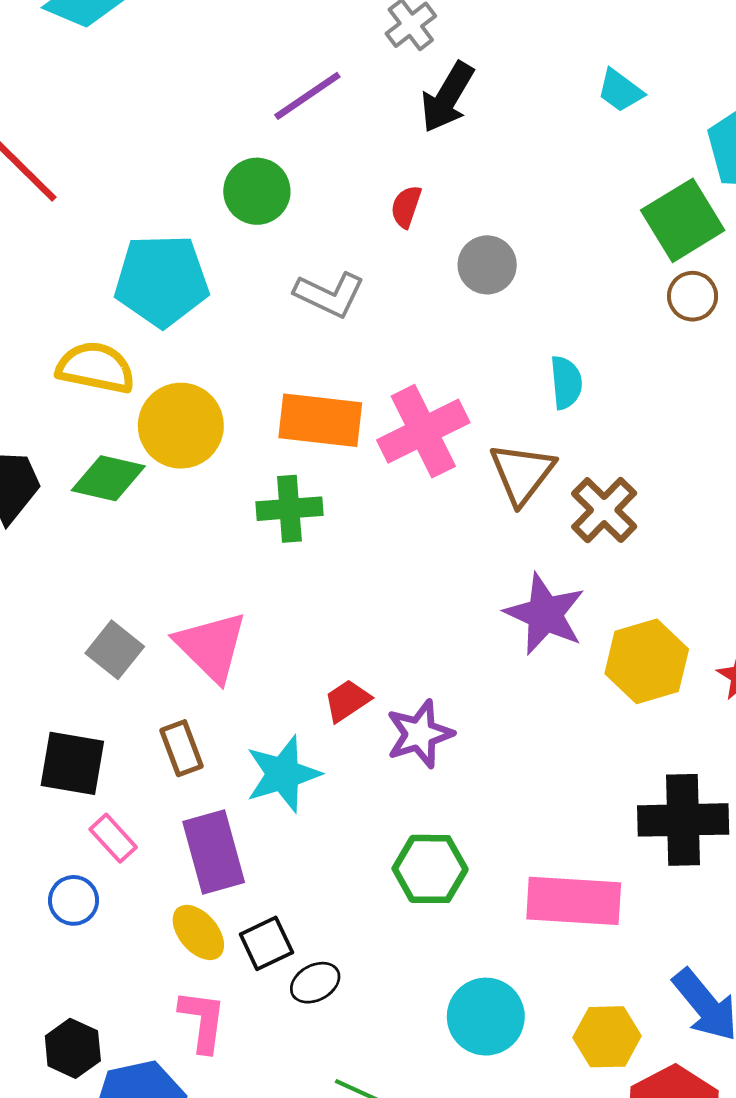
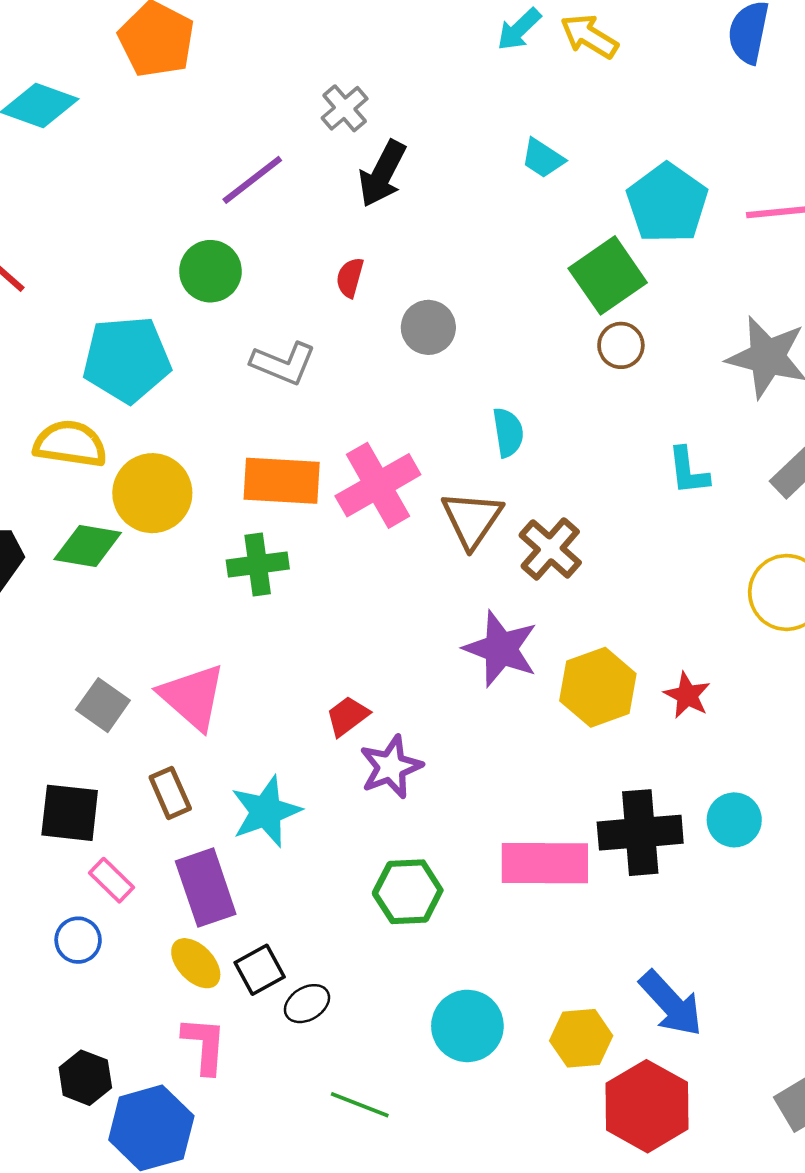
red trapezoid: (347, 701) -> (347, 716), moved
pink rectangle: (574, 901) -> (545, 863), moved

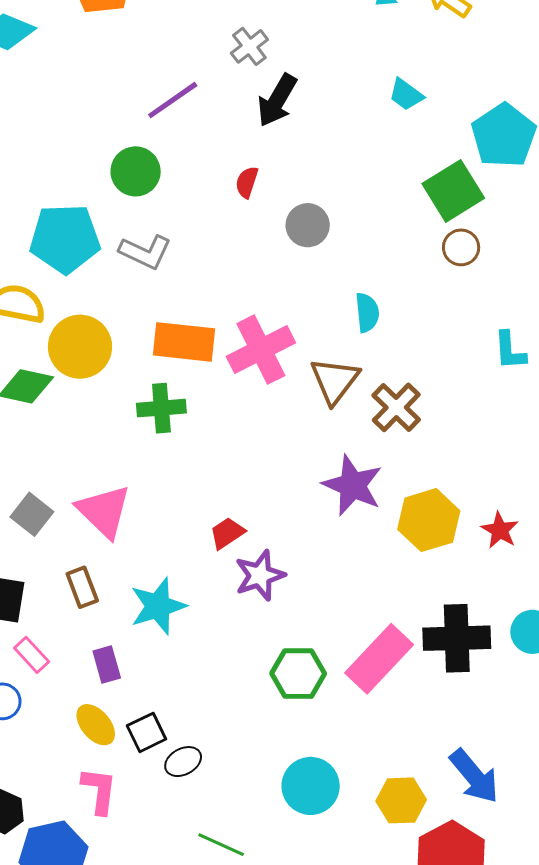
gray L-shape: (283, 363) -> (145, 252), moved
pink rectangle: (545, 863) -> (379, 659), turned -50
purple rectangle: (206, 888) -> (107, 665), size x0.6
green hexagon: (408, 892) -> (298, 674), moved

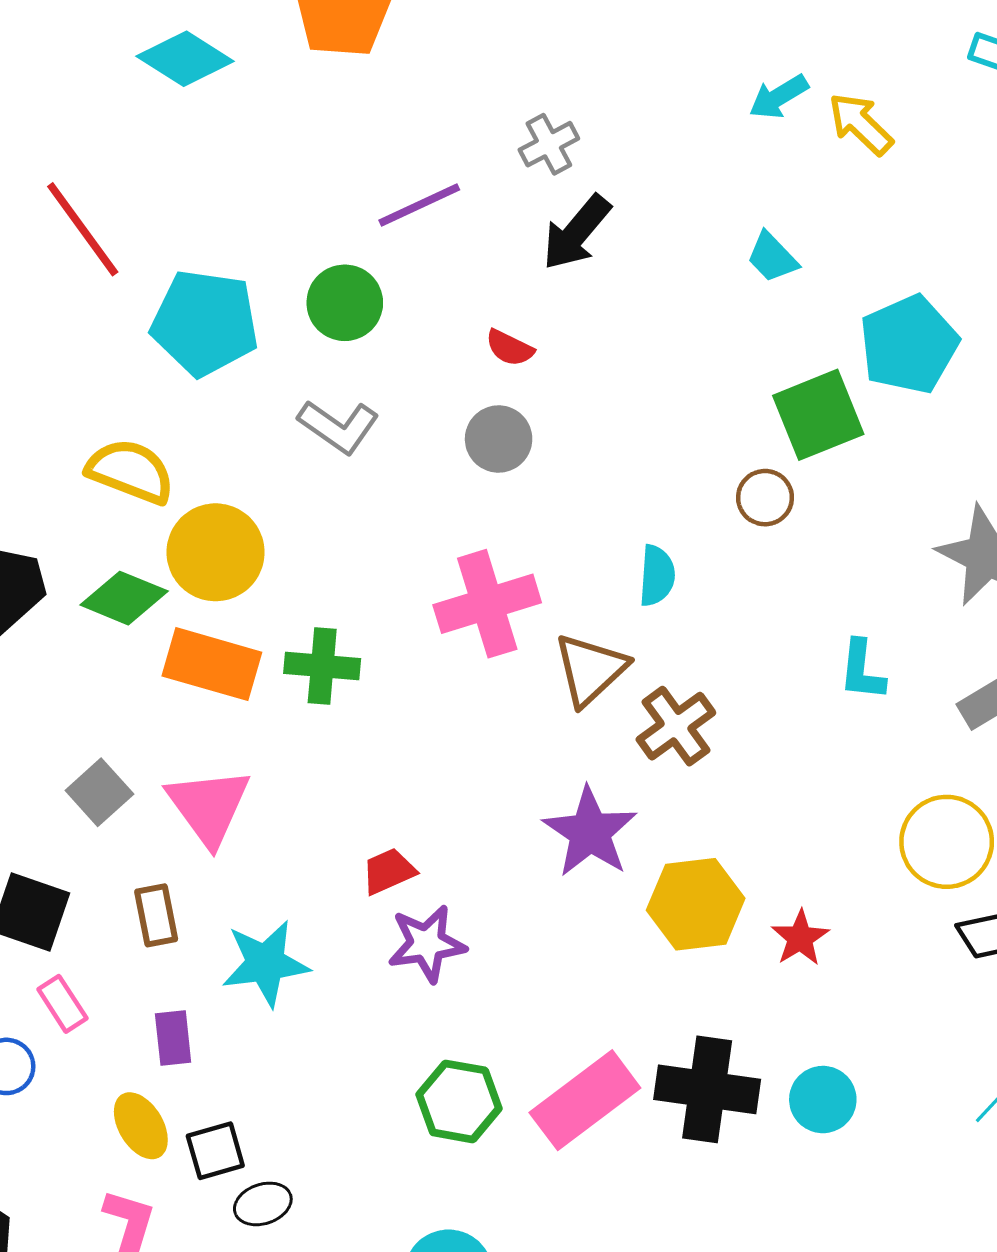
red semicircle: (247, 182) -> (510, 348), turned -92
gray circle: (308, 225) -> (499, 439), moved
cyan pentagon: (65, 239) -> (205, 323), moved
brown circle: (461, 247) -> (765, 498), moved
orange rectangle: (184, 342) -> (212, 664), moved

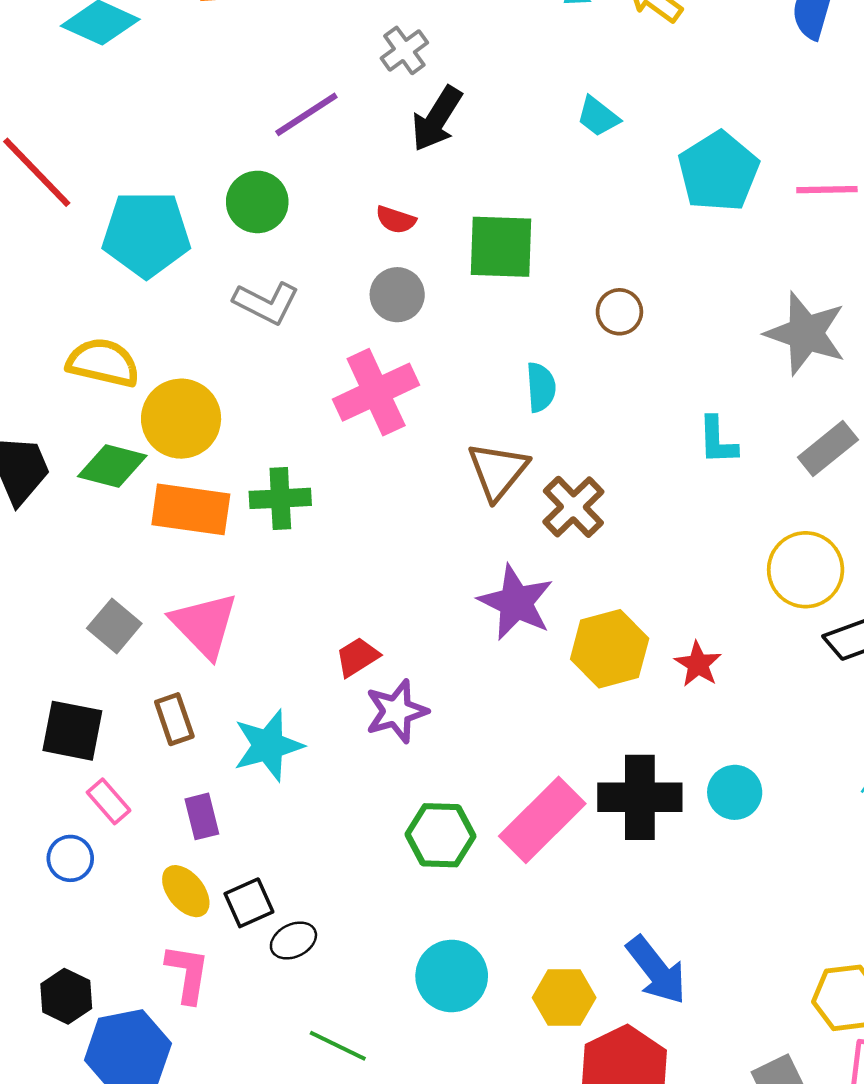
green square: (818, 415) -> (501, 247), moved, turned 32
pink cross: (487, 604) -> (376, 392), moved

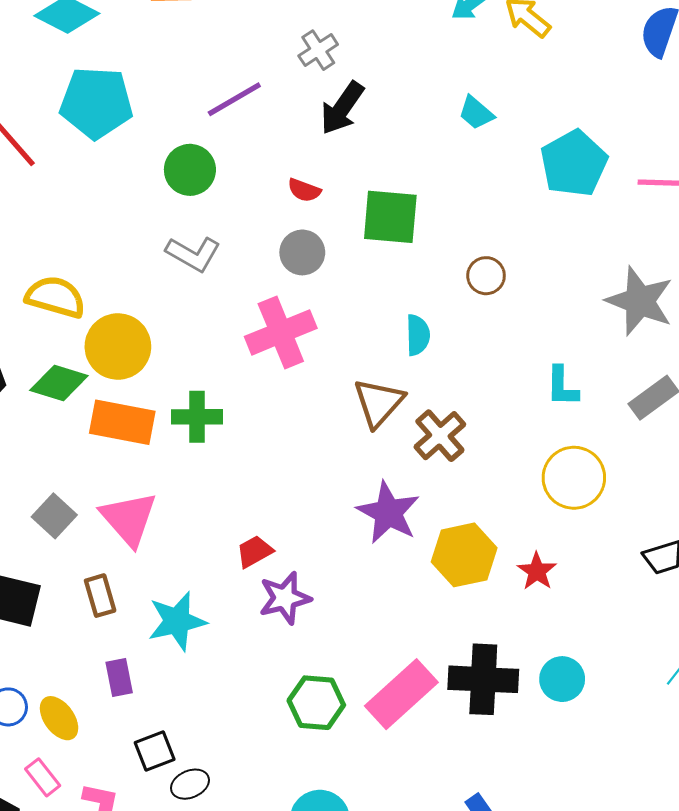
cyan pentagon: (146, 234) -> (96, 103), moved
yellow circle: (806, 570) -> (574, 478), moved
pink rectangle: (109, 801) -> (43, 777), moved
yellow ellipse: (186, 891) -> (59, 718), moved

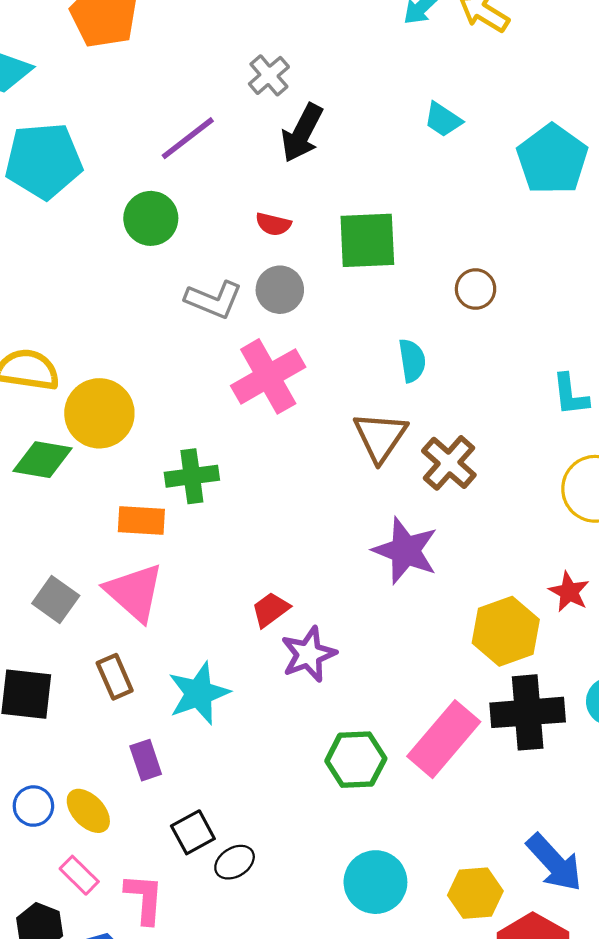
gray L-shape: (193, 254) -> (214, 300), moved
orange rectangle: (122, 422) -> (141, 521), moved, size x0.7
yellow hexagon: (464, 555) -> (506, 631), moved

